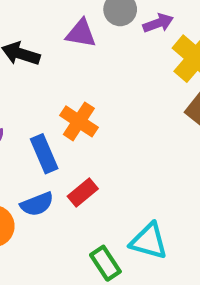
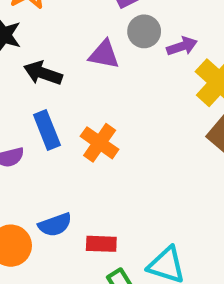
blue rectangle: (44, 154) -> (47, 130), moved
red rectangle: (83, 193) -> (101, 244), moved, turned 40

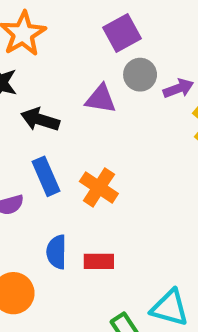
blue semicircle: (55, 225) -> (56, 252), moved, turned 112
red rectangle: (101, 244) -> (99, 261), moved

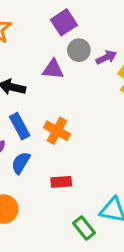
blue semicircle: (56, 252) -> (21, 163), moved, turned 35

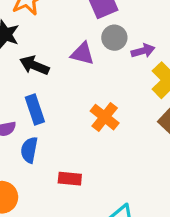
orange cross: (57, 131) -> (105, 117), moved
blue semicircle: (21, 163) -> (29, 150), turned -30

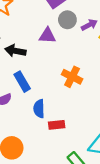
blue semicircle: (29, 150) -> (39, 109), moved

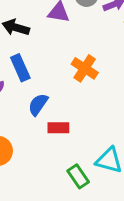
blue semicircle: (39, 109) -> (38, 104), turned 30

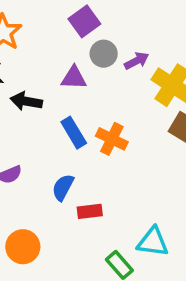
blue rectangle: (20, 68) -> (74, 133), moved

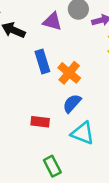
blue semicircle: (63, 187) -> (72, 103), moved
cyan triangle: (153, 242) -> (83, 133), moved

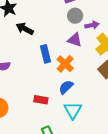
purple triangle: (52, 21) -> (75, 40), moved
cyan triangle: (83, 133) -> (73, 110), turned 36

